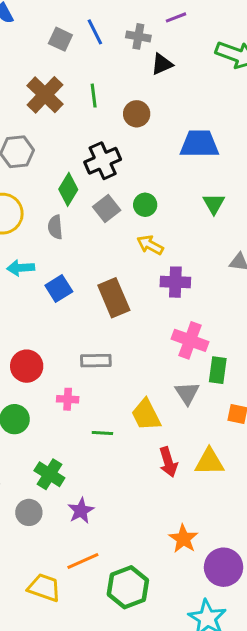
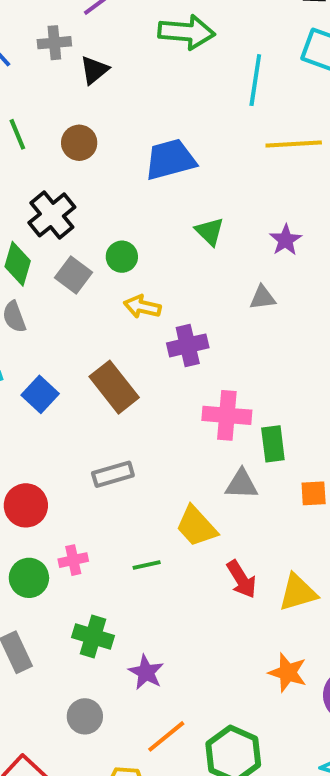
gray triangle: (187, 393) -> (242, 484), turned -40
pink cross: (68, 399) -> (73, 560), moved
yellow triangle: (209, 462) -> (298, 592), moved
gray circle: (29, 512) -> (85, 716), moved

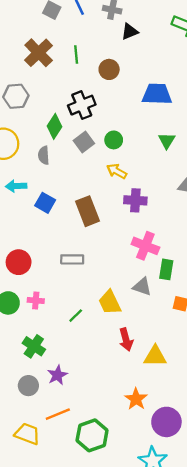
blue square: (40, 394) -> (45, 203), turned -30
green line: (147, 565) -> (76, 316), turned -49
gray circle: (85, 716) -> (28, 386), moved

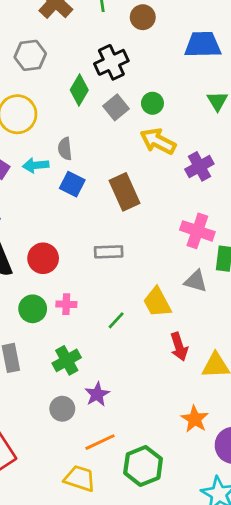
gray semicircle: (44, 155) -> (65, 149), moved
yellow arrow: (117, 171) -> (158, 141), size x1.4
purple cross: (135, 200) -> (199, 166), moved, turned -30
green cross: (34, 346) -> (67, 360), turned 30
yellow trapezoid: (27, 434) -> (80, 478), moved

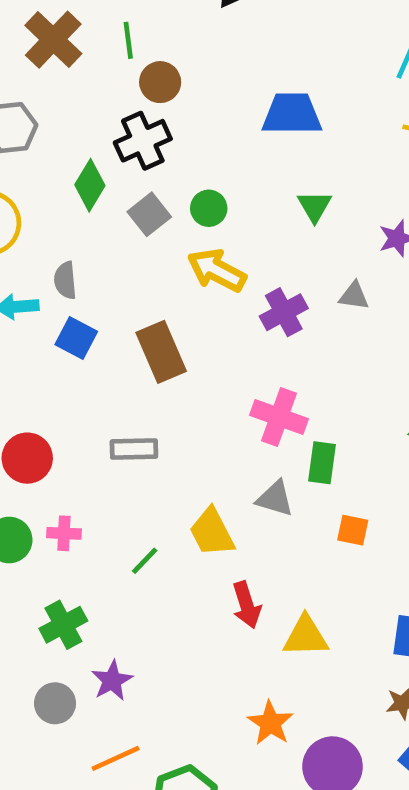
brown circle: (143, 17) -> (160, 82), moved

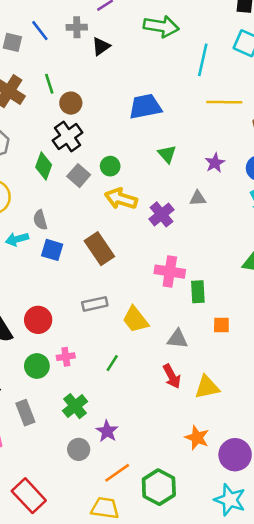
gray triangle: (275, 499) -> (177, 339), moved
yellow trapezoid: (212, 532) -> (135, 320), moved

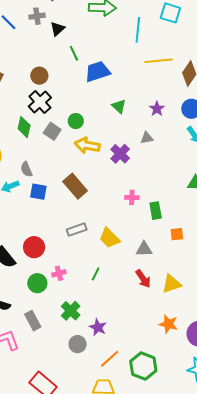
green line: (49, 84) -> (74, 53), moved
pink cross: (170, 272) -> (132, 197), size x0.6

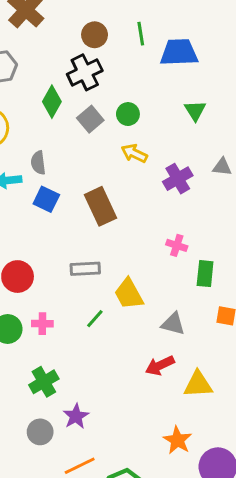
green line: (74, 53) -> (141, 34), moved
yellow arrow: (87, 145) -> (134, 153), size x0.7
green line: (96, 274) -> (95, 319), moved
red arrow: (143, 279) -> (160, 366), turned 84

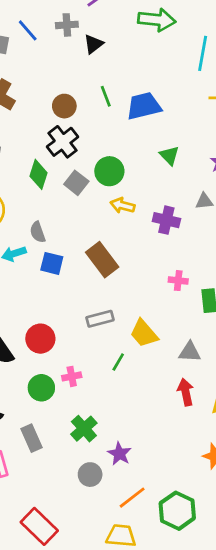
green circle: (128, 114) -> (109, 171), size x1.4
purple cross: (178, 179) -> (166, 220), turned -35
red arrow: (160, 366) -> (186, 392), turned 115

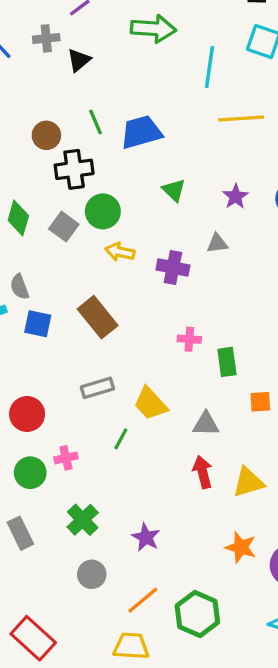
black cross: (63, 142) -> (74, 169), moved, turned 32
purple star: (119, 454) -> (146, 537), moved

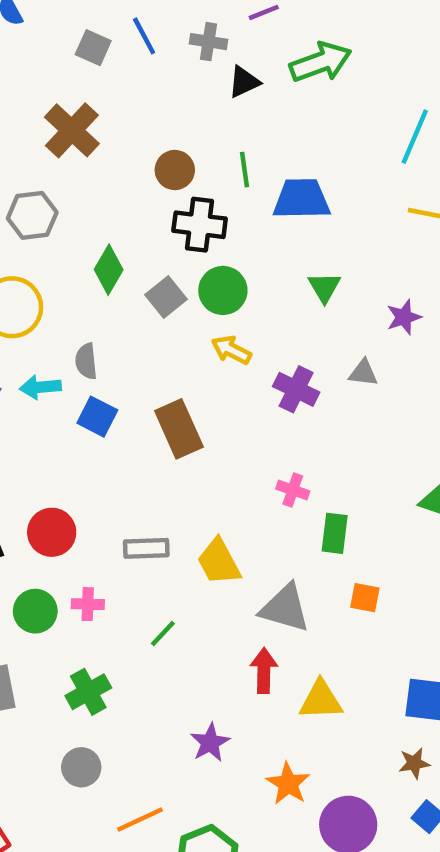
green arrow: (153, 29) -> (321, 62), moved, turned -39
gray rectangle: (97, 388) -> (146, 548), moved
gray triangle: (206, 424) -> (285, 608), size x1.4
green line: (121, 439) -> (163, 634), moved
purple star: (146, 537) -> (210, 743), moved

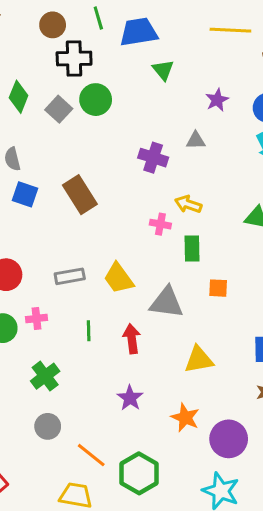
green triangle: (324, 287) -> (163, 70), moved
yellow arrow: (231, 350) -> (188, 204), moved
green line: (163, 634) -> (89, 331), turned -36
red arrow: (264, 671) -> (132, 339), moved
orange line: (140, 819) -> (91, 455), turned 72

